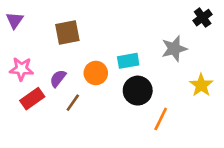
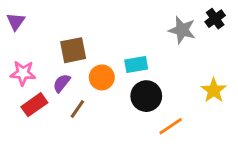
brown square: (67, 32) -> (73, 50), moved
gray star: (174, 49) -> (182, 30), moved, turned 30
orange line: (161, 119) -> (171, 126), turned 30

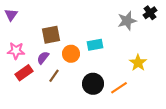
gray star: (182, 30) -> (127, 21), turned -30
yellow star: (214, 90) -> (138, 63), moved
black circle: (146, 96) -> (93, 84), moved

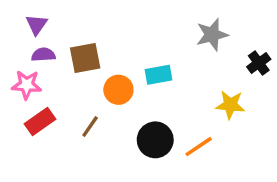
black cross: (150, 13) -> (259, 63), moved
purple triangle: (11, 15) -> (37, 25), moved
purple semicircle: (43, 58) -> (43, 55), moved, turned 48
yellow star: (138, 63) -> (230, 105), turned -30

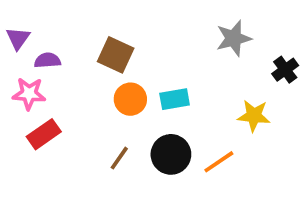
purple triangle: (37, 25) -> (18, 38), moved
brown square: (85, 58) -> (116, 55), moved, turned 36
cyan rectangle: (159, 75) -> (175, 99), moved
brown line: (90, 126) -> (119, 158), moved

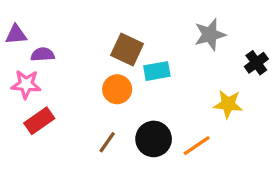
purple triangle: (18, 38) -> (16, 35), turned 50
brown square: (116, 55) -> (127, 49), moved
cyan rectangle: (175, 99) -> (157, 71), moved

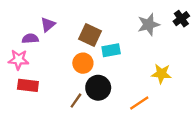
purple triangle: (16, 35) -> (48, 24), moved, turned -35
black cross: (256, 63) -> (181, 19), moved
red rectangle: (39, 121) -> (28, 85), turned 42
black circle: (154, 139) -> (98, 88), moved

